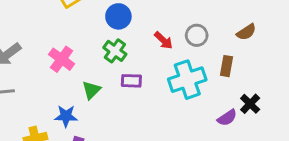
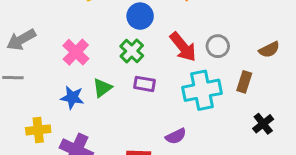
red arrow: (163, 40) -> (183, 47), size x1.5
blue star: (66, 116) -> (72, 98), moved
purple semicircle: (227, 118) -> (176, 136), moved

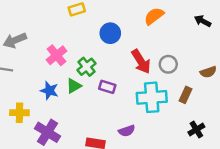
green cross: (132, 51) -> (86, 67), moved

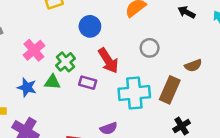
red arrow: (141, 62) -> (108, 61), moved
gray circle: (168, 64) -> (150, 48), moved
green triangle: (74, 86) -> (52, 82), turned 35
brown rectangle: (186, 95) -> (170, 90), size x1.5

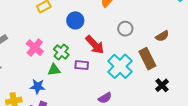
blue star: (27, 87) -> (38, 86), moved
brown rectangle: (170, 90) -> (147, 59), turned -40
cyan cross: (134, 93) -> (120, 66), turned -30

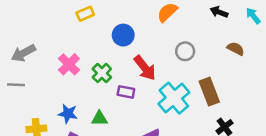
brown semicircle: (162, 36) -> (236, 49), moved, turned -128
green triangle: (54, 70) -> (99, 119), moved

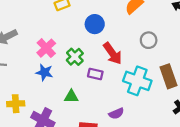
cyan cross: (174, 98) -> (137, 81), turned -32
blue star: (68, 114) -> (44, 72), moved

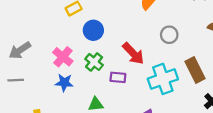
blue circle: (95, 24) -> (93, 30), moved
cyan cross: (137, 81) -> (163, 79), turned -32

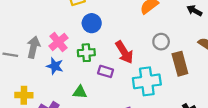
gray arrow: (20, 50) -> (33, 47), moved, turned 125
green cross: (94, 62) -> (86, 53), turned 35
brown rectangle: (195, 70) -> (180, 64), moved

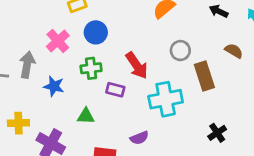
pink cross: (58, 42) -> (58, 41), moved

